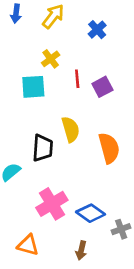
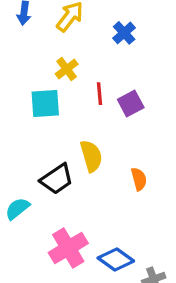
black trapezoid: (43, 148) -> (57, 179), turned 52
orange semicircle: (109, 148) -> (139, 179), size x0.6

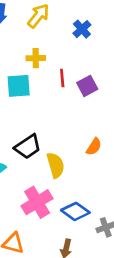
yellow cross: (67, 69) -> (36, 58), turned 36
yellow semicircle: (91, 156) -> (56, 165), moved
orange semicircle: (139, 179) -> (94, 147), turned 48

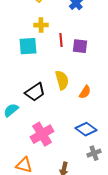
purple square: (87, 86) -> (80, 46), turned 35
yellow semicircle: (56, 165) -> (62, 80), moved
blue diamond: (75, 211) -> (86, 129), moved

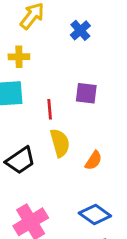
yellow cross: (41, 25) -> (19, 57), moved
red line: (61, 40) -> (50, 109), moved

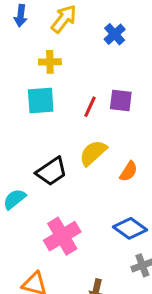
red line: (50, 109) -> (90, 107), moved, turned 30
yellow semicircle: (60, 143) -> (93, 153), turned -116

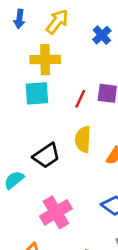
yellow cross: (50, 62) -> (45, 60), size x1.5
yellow semicircle: (93, 153) -> (83, 139), turned -45

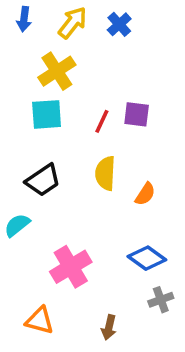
blue cross: (102, 35) -> (119, 24), moved
yellow cross: (45, 60) -> (57, 71), turned -32
black trapezoid: (46, 156) -> (43, 180), moved

